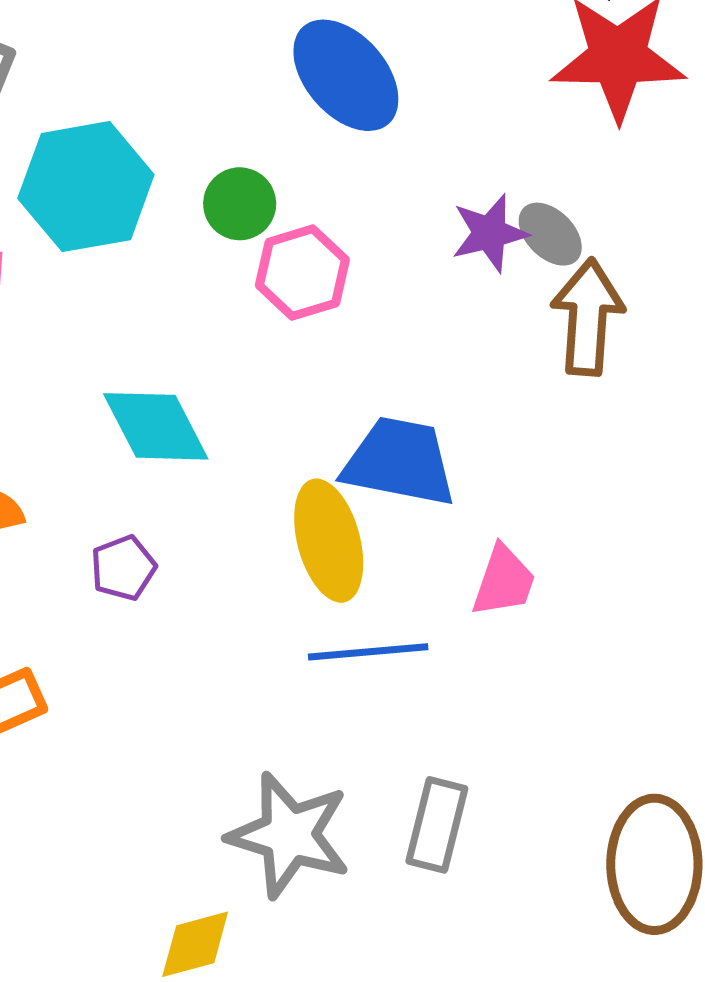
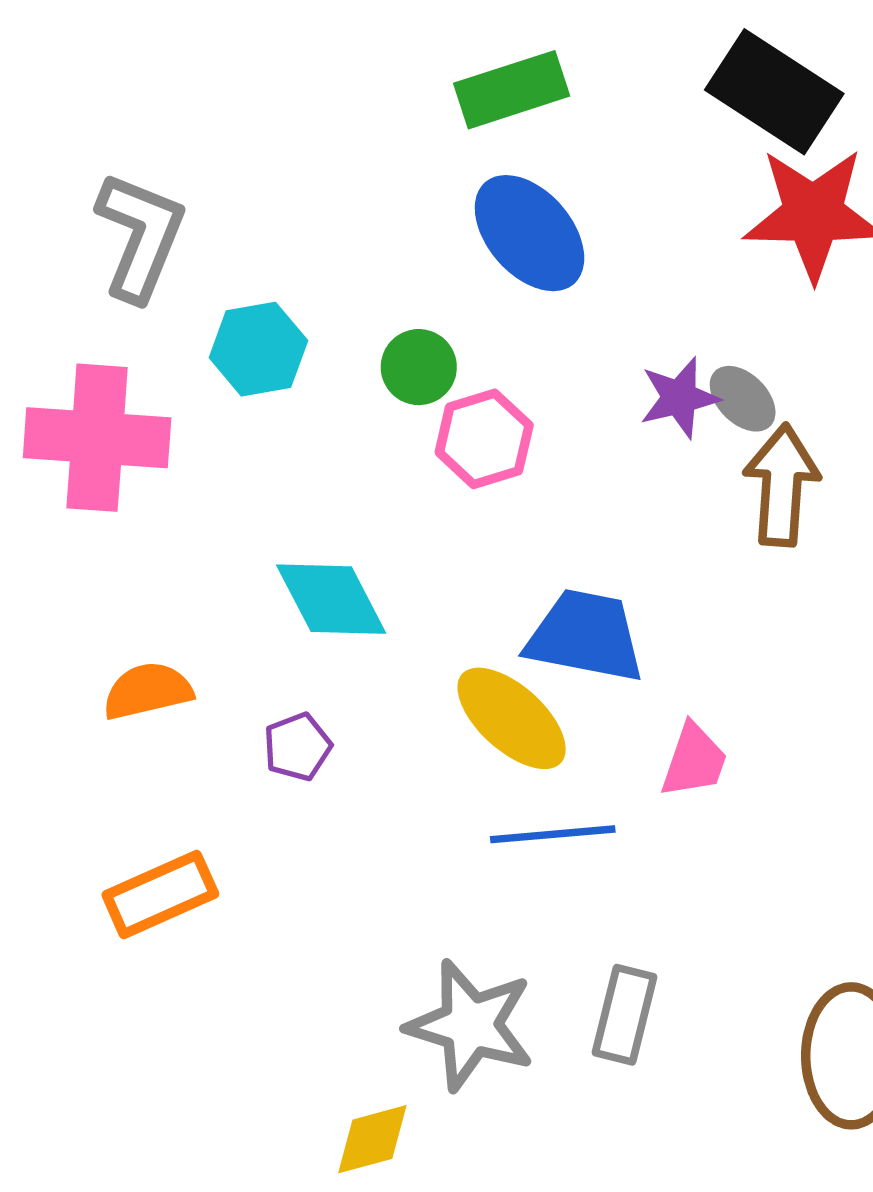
cyan hexagon: (86, 187) -> (258, 349), size x0.7
yellow ellipse: (329, 541) -> (512, 718), turned -33

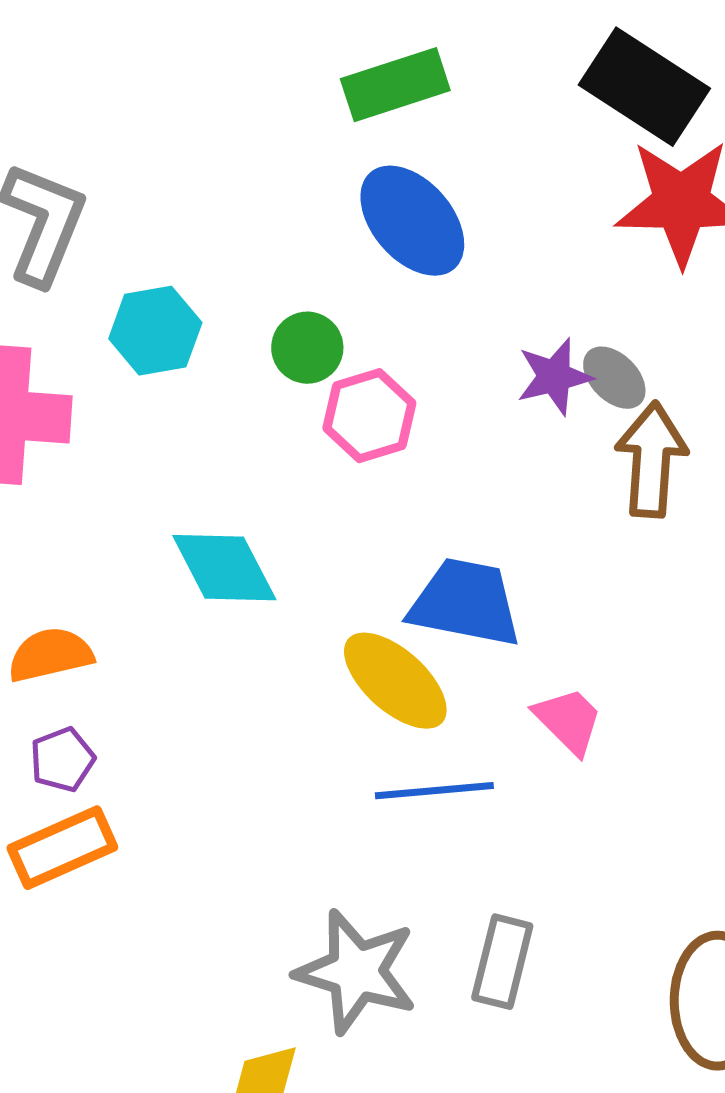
purple pentagon: (297, 747) -> (62, 760), moved
pink trapezoid: (694, 761) -> (568, 721), turned -64

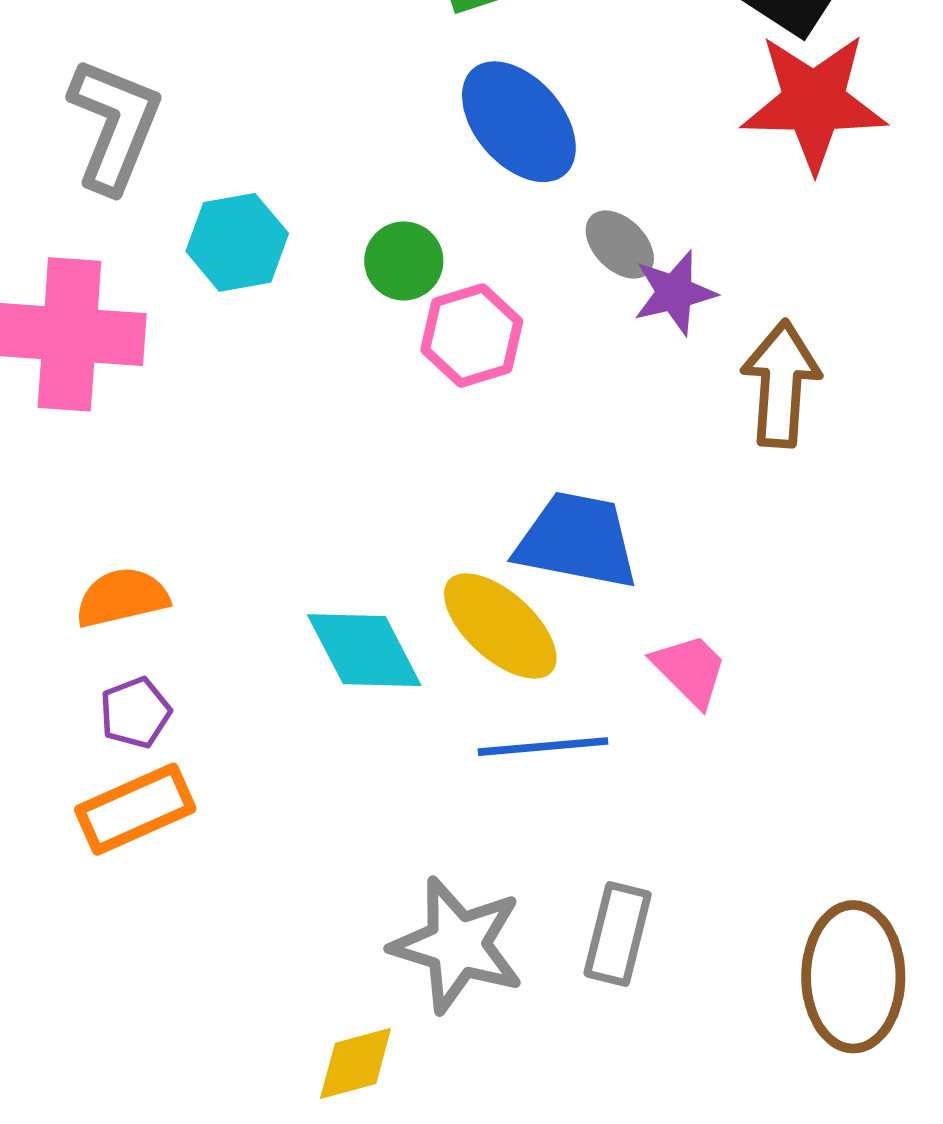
gray ellipse: (614, 378) -> (620, 245), moved
cyan diamond: (224, 568) -> (364, 650), moved

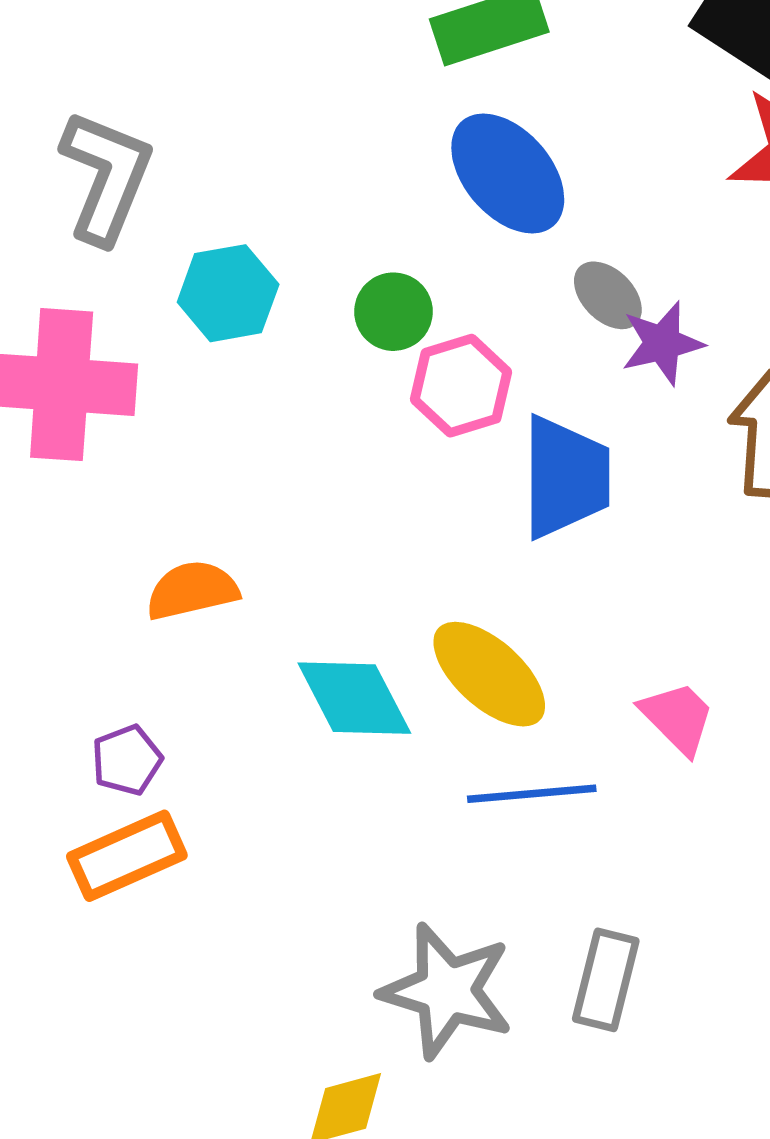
blue trapezoid: (577, 540) -> (565, 477), moved, turned 79
orange semicircle: (122, 597) -> (192, 590), moved

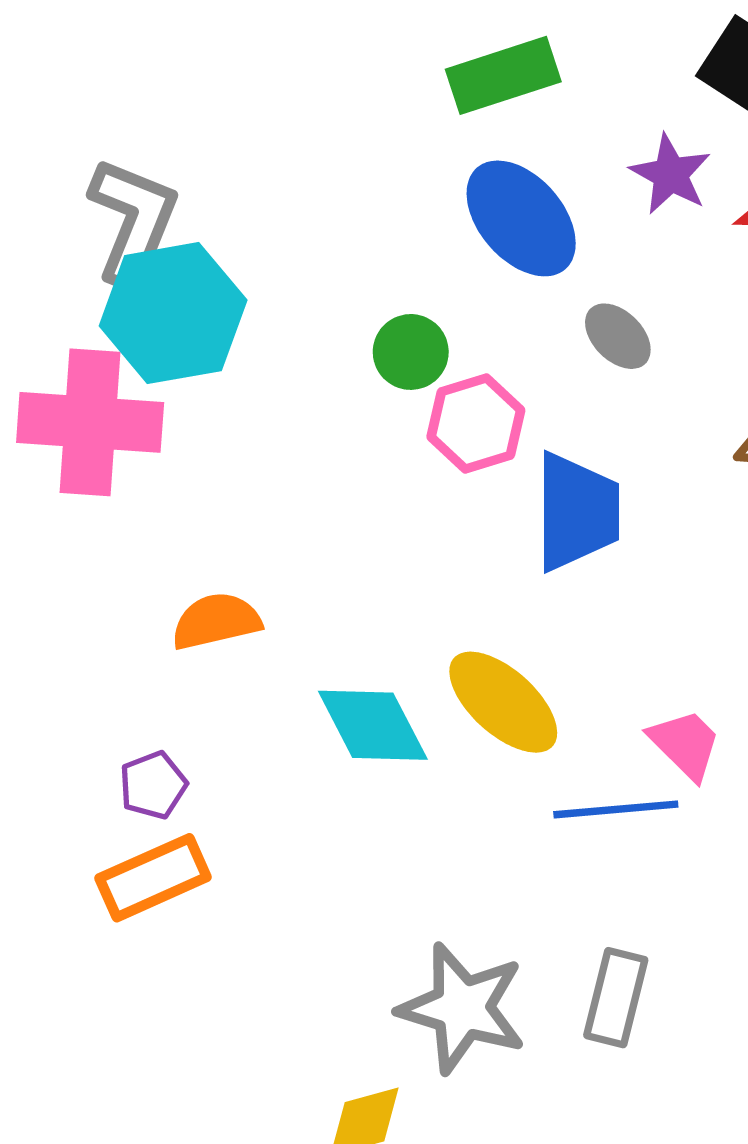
cyan hexagon: (228, 293) -> (173, 313), moved, size x1.5
purple star: (662, 343) -> (670, 174), moved, turned -30
blue line: (532, 794) -> (616, 809), moved

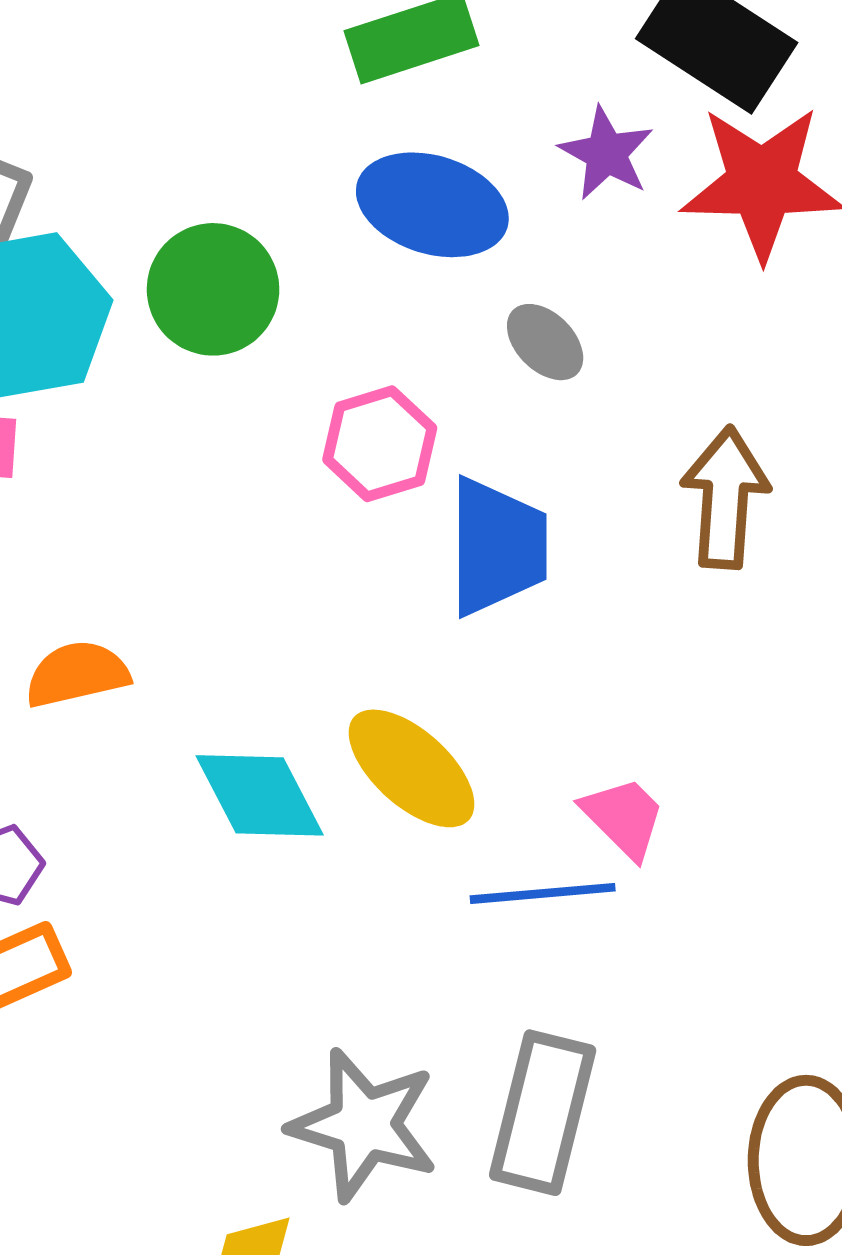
blue ellipse: (521, 218) -> (432, 205), turned -32
green circle: (411, 352) -> (213, 289), moved, size x1.5
gray rectangle: (616, 998) -> (543, 1113), size x1.4

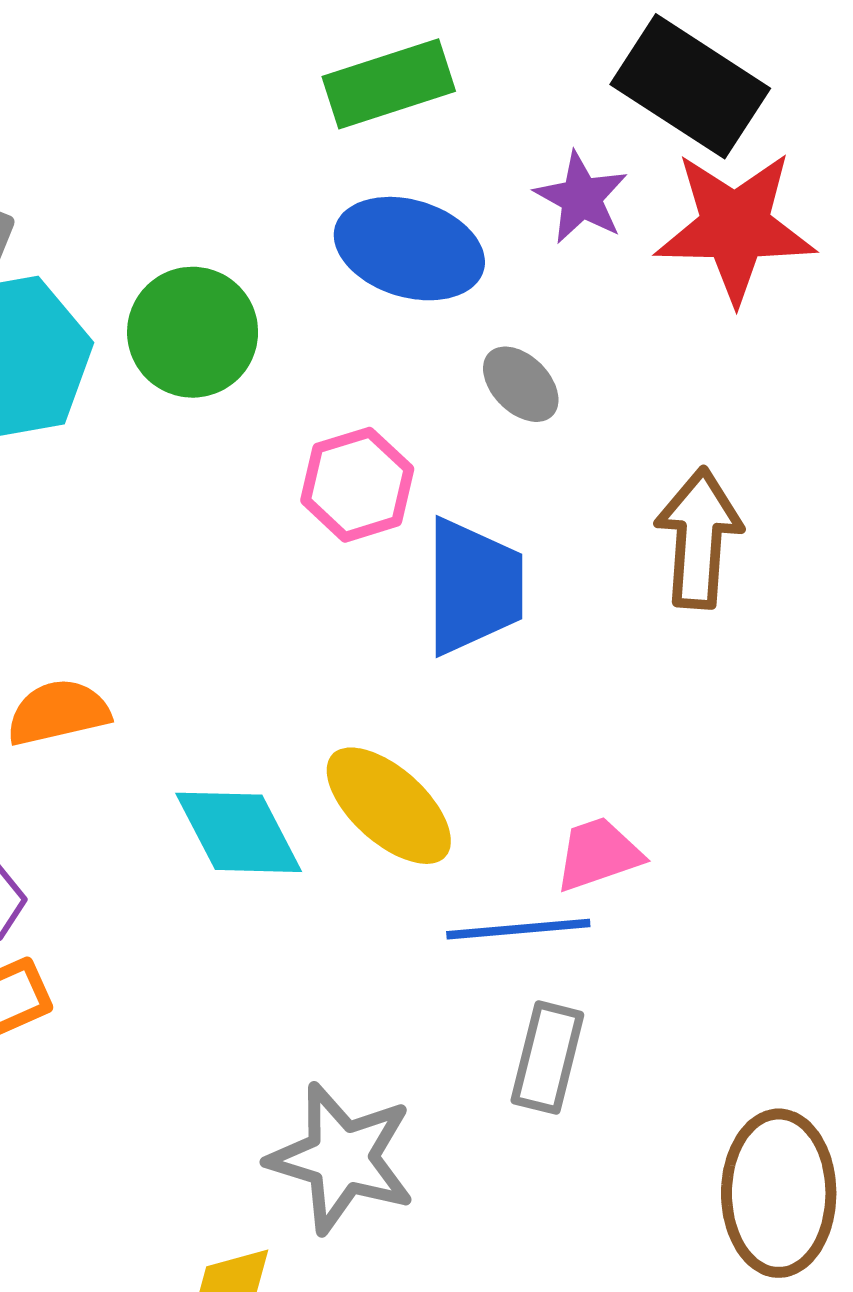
pink trapezoid: (623, 817) -> (598, 854), turned -64
gray rectangle: (543, 1113) -> (547, 1058), moved, size x0.7

